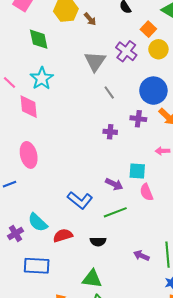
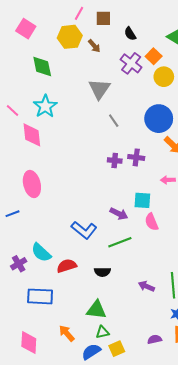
purple cross: (126, 51) -> (131, 63), moved
purple cross: (138, 119) -> (136, 157), moved

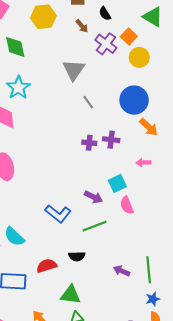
brown arrow: (94, 46) -> (82, 26), moved
cyan square: (142, 200) -> (117, 183), turned -30
red semicircle: (67, 266) -> (47, 266), moved

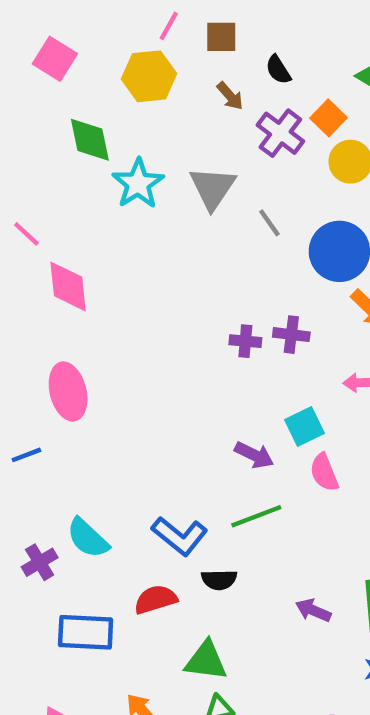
cyan star: (18, 88) -> (138, 184), moved
gray line: (88, 102) -> (269, 223), moved
blue L-shape: (58, 214) -> (180, 536), moved

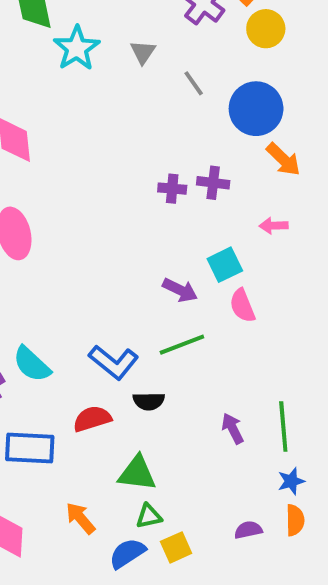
gray triangle: (213, 188) -> (143, 52), size x0.6
purple arrow: (313, 610) -> (233, 428), turned 40

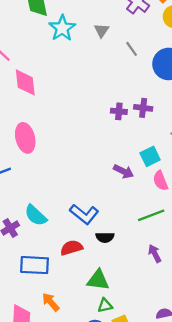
green line: (182, 345) -> (151, 215), moved
orange arrow: (81, 518) -> (51, 302), moved

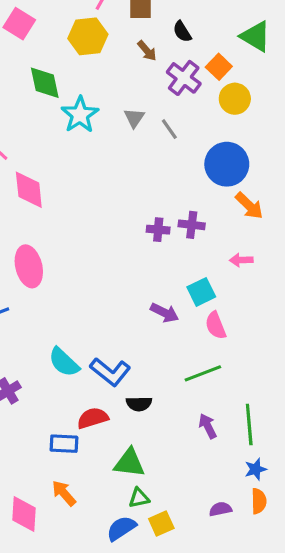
gray line: (132, 49) -> (169, 129), moved
cyan semicircle: (36, 215) -> (64, 362), moved
blue rectangle: (34, 265) -> (64, 444), moved, size x0.7

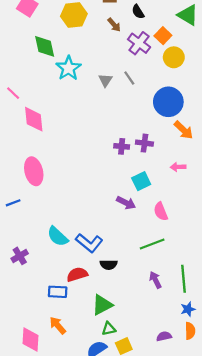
gray triangle: (134, 118) -> (105, 80), moved
cyan square: (201, 292) -> (141, 181), moved
green triangle: (129, 463) -> (102, 305), turned -35

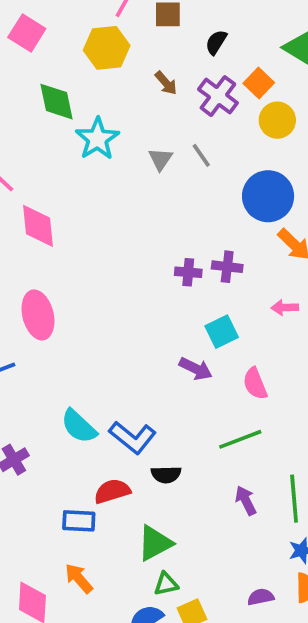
black semicircle: (138, 12) -> (216, 42), turned 64
brown arrow: (114, 25) -> (166, 83), moved

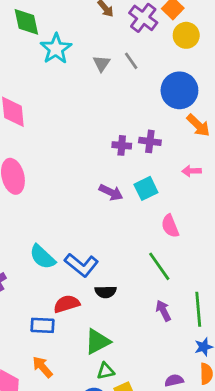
purple arrow: (196, 369) -> (111, 192), moved
green line: (240, 439) -> (159, 266), turned 76

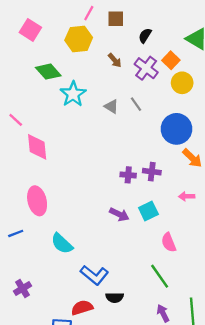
green diamond: (26, 22) -> (48, 72), turned -30
gray triangle: (102, 63) -> (111, 106), turned -32
cyan semicircle: (42, 257) -> (62, 244), moved

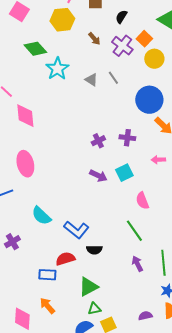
purple cross: (128, 175) -> (98, 141), moved, turned -32
cyan semicircle: (62, 244) -> (41, 216), moved

